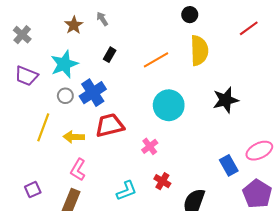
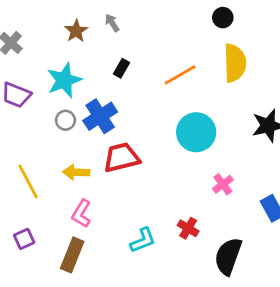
yellow line: (43, 127) -> (28, 182), moved, turned -48
pink cross: (150, 146) -> (223, 184), moved

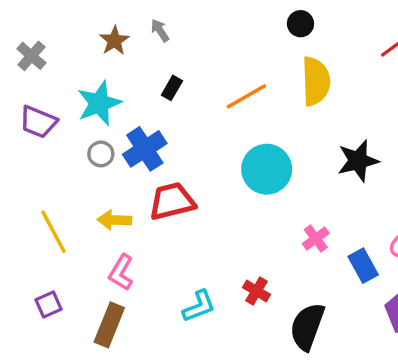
pink cross: (223, 184) -> (316, 239), moved

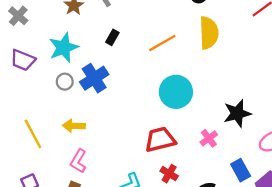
black star: (358, 161) -> (237, 113), moved
red trapezoid: (172, 201) -> (160, 139), moved
blue rectangle: (363, 266) -> (241, 170), moved

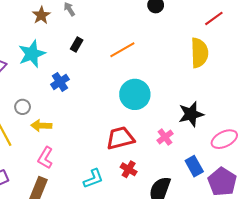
yellow semicircle: (209, 33) -> (199, 53), moved
blue cross: (94, 78) -> (60, 82), size x0.7
gray circle: (65, 82) -> (23, 107), moved

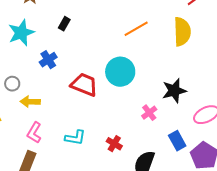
orange line: (122, 50) -> (136, 29), moved
red trapezoid: (120, 138) -> (84, 85), moved, turned 36
cyan L-shape: (93, 179) -> (75, 138), moved, turned 30

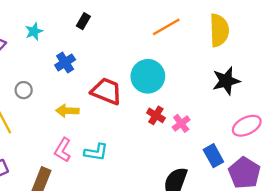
cyan star: (21, 33) -> (34, 31), size x0.6
black star: (174, 91) -> (226, 81), moved
yellow arrow: (30, 102) -> (67, 111), moved
pink L-shape: (34, 133) -> (63, 150), moved
red cross: (114, 144) -> (156, 115), moved

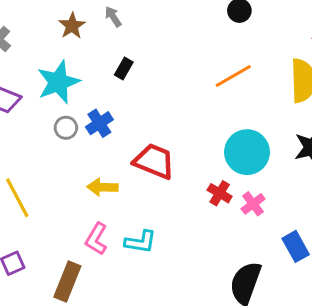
cyan star: (34, 31) -> (58, 82), size x1.8
cyan circle: (148, 76) -> (247, 152), moved
gray circle: (24, 90) -> (66, 128), moved

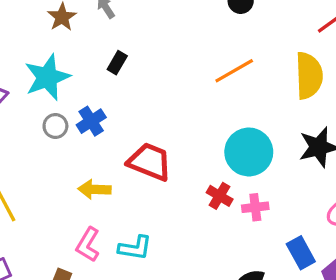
pink cross: (253, 204) -> (255, 207), turned 30

